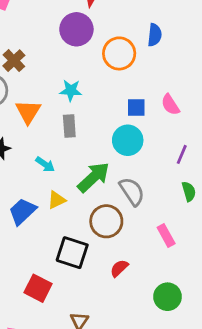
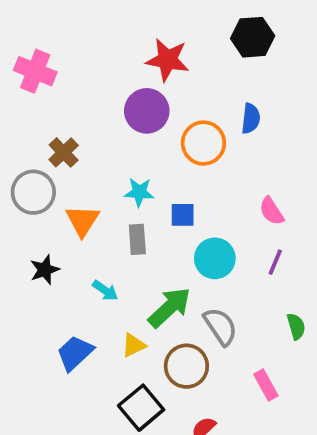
blue square: (136, 108) -> (183, 215), moved
purple line: (182, 154) -> (275, 262), moved
yellow triangle: (57, 200) -> (134, 345), moved
black square: (72, 253) -> (141, 408), turned 32

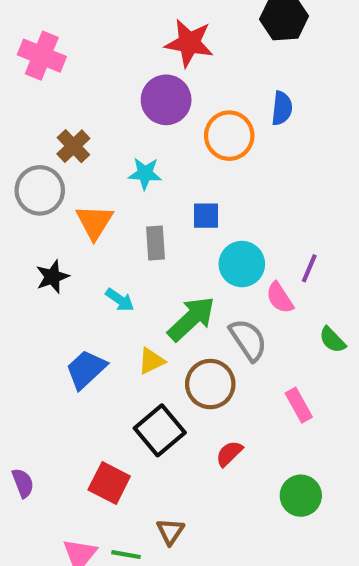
cyan star: (139, 192) -> (145, 174), moved
pink semicircle: (272, 211) -> (280, 298), moved
green semicircle: (296, 326) -> (332, 340), turned 152

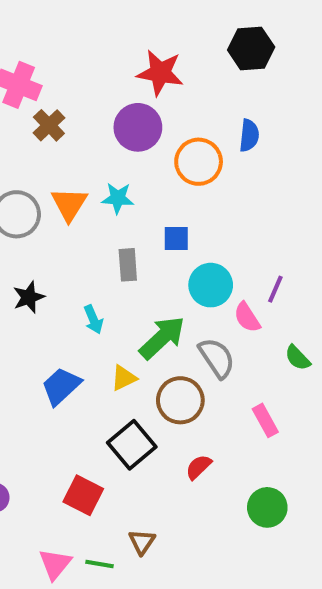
brown cross: (73, 146) -> (49, 125), moved
orange triangle: (94, 222) -> (69, 204), moved
cyan arrow: (120, 300) -> (93, 319), turned 32

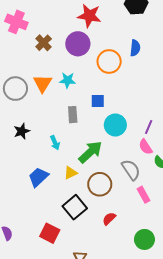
brown cross: (49, 125) -> (44, 43), moved
pink semicircle: (247, 317) -> (146, 147), moved
gray semicircle: (217, 358) -> (131, 170), moved

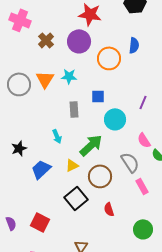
purple line: (149, 127) -> (143, 102), moved
black star: (22, 131) -> (19, 148), moved
red semicircle: (109, 219) -> (109, 209), turned -64
red square: (50, 233) -> (40, 222), moved

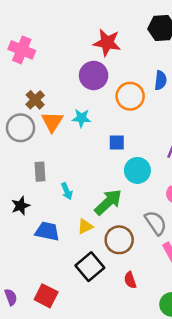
brown cross: (46, 40) -> (35, 100), moved
gray rectangle: (74, 109) -> (40, 172), moved
blue trapezoid: (41, 169) -> (47, 231), turned 55

